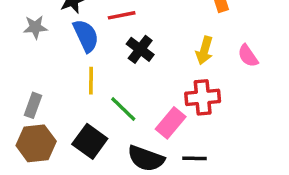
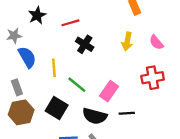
blue semicircle: (86, 36) -> (27, 57), moved
red cross: (203, 97) -> (153, 78), moved
gray rectangle: (33, 105) -> (17, 87), turned -35

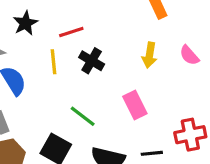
yellow line: (54, 68) -> (54, 62), moved
red cross: (153, 78) -> (190, 135), moved
pink rectangle: (109, 91) -> (135, 105), moved, turned -60

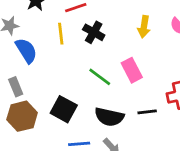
green line: (83, 116) -> (100, 77), moved

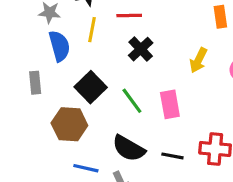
yellow line: (61, 34) -> (92, 30), moved
black square: (64, 109) -> (91, 87), moved
brown hexagon: (22, 116) -> (69, 124), moved

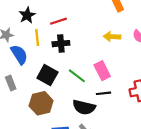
black cross: (141, 49) -> (61, 44), moved, turned -35
yellow arrow: (198, 60) -> (112, 37), turned 84
black line: (172, 156) -> (104, 93), moved

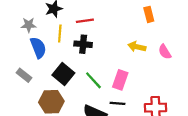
pink rectangle: (102, 71) -> (120, 80), turned 36
gray rectangle: (11, 83) -> (24, 75), turned -40

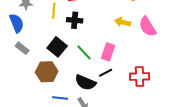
blue semicircle: (38, 48) -> (17, 23), moved
pink semicircle: (165, 52) -> (148, 27), size x1.5
black line: (117, 103) -> (106, 73), turned -32

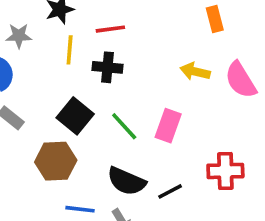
black line: (106, 73) -> (170, 191), moved

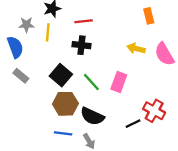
yellow line: (70, 50) -> (48, 32), moved
brown hexagon: (56, 161) -> (65, 104), moved
red cross: (225, 171) -> (154, 111), turned 30
black line: (170, 191) -> (133, 124), moved

